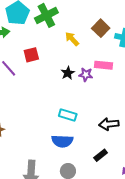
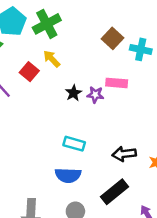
yellow arrow: (72, 39) -> (52, 59), moved
red square: (31, 55) -> (29, 72), turned -35
black rectangle: (101, 155) -> (115, 192), size x1.6

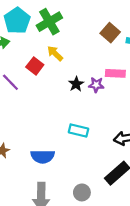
blue semicircle: (68, 175) -> (43, 156), moved

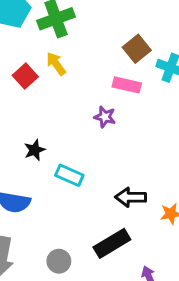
pink rectangle: (115, 73) -> (127, 85), moved
black star: (76, 84) -> (35, 150), moved

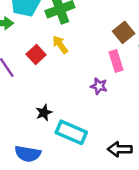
pink rectangle: (127, 85) -> (116, 61), turned 60
cyan rectangle: (69, 175) -> (71, 132), size x1.4

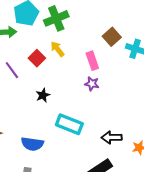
pink rectangle: (116, 61) -> (92, 61), moved
black star: (44, 113) -> (43, 95), moved

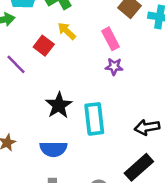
black star: (43, 95) -> (59, 105), moved, size x1.5
cyan rectangle: (69, 124) -> (94, 119), turned 70

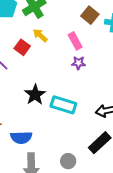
cyan rectangle: (94, 119) -> (63, 105), turned -65
blue semicircle: (53, 149) -> (21, 138), moved

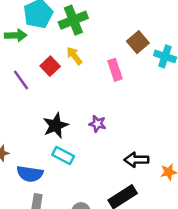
purple star: (78, 63) -> (97, 124), moved
cyan rectangle: (63, 105) -> (63, 155), moved, size x0.7

